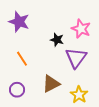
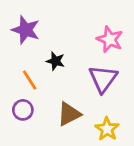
black star: (57, 40) -> (55, 61), moved
purple circle: (17, 90) -> (23, 110), moved

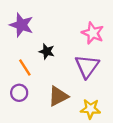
yellow star: (107, 129) -> (90, 109), turned -30

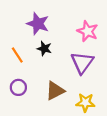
purple star: (21, 25) -> (38, 24), moved
orange line: (25, 67) -> (17, 55), moved

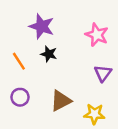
purple triangle: (82, 63) -> (103, 73), moved, size x0.7

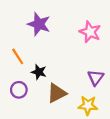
black star: (49, 54) -> (39, 72), moved
purple triangle: (103, 73) -> (96, 78), moved

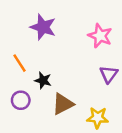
purple triangle: (96, 78) -> (109, 74), moved

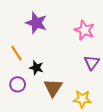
brown triangle: (63, 104) -> (53, 88), turned -30

